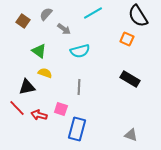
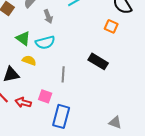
gray arrow: (64, 29) -> (48, 16), turned 32
cyan semicircle: (80, 51) -> (45, 42), moved
black rectangle: (130, 79) -> (98, 61), moved

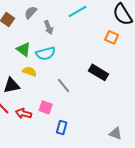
gray line: (63, 74) -> (64, 85), turned -42
blue rectangle: (61, 116) -> (62, 127), size x0.6

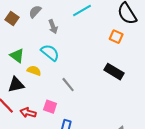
green triangle: (24, 49) -> (17, 56), moved
cyan semicircle: (46, 53) -> (50, 53), turned -126
black rectangle: (99, 72) -> (114, 72), moved

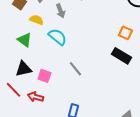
orange square: (116, 37) -> (125, 33), moved
yellow semicircle: (34, 71) -> (36, 20), moved
pink square: (50, 107) -> (44, 76), moved

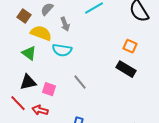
yellow semicircle: (36, 20) -> (41, 33), size x1.5
cyan semicircle: (57, 37) -> (62, 50), turned 150

